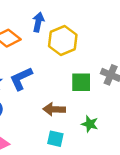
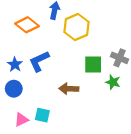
green star: (90, 124) -> (113, 82), moved
cyan square: (55, 139) -> (42, 115), moved

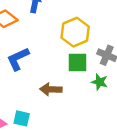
yellow hexagon: (77, 27) -> (75, 32), moved

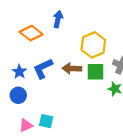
brown arrow: (51, 89) -> (72, 68), moved

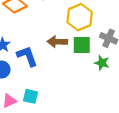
blue L-shape: (43, 68) -> (27, 56), moved, turned 95

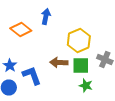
green star: (102, 63) -> (86, 86), moved

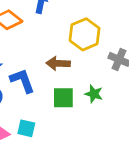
green square: (81, 66) -> (63, 98), moved

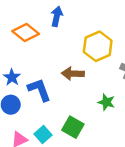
green square: (63, 98) -> (73, 127), moved, turned 30
cyan square: (26, 128) -> (43, 135), turned 35

